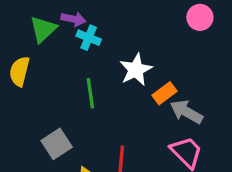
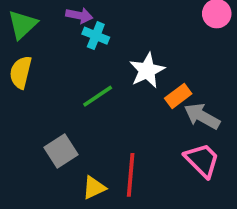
green triangle: (43, 29) -> (22, 25), moved
green line: (90, 93) -> (98, 96), turned 64

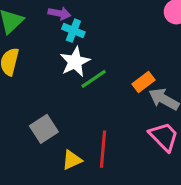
white star: (147, 70) -> (75, 62), moved
green line: (98, 96) -> (94, 79), moved

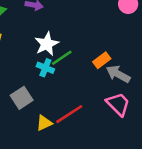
cyan cross: (73, 31) -> (45, 68), moved
red line: (103, 149) -> (69, 114), turned 52

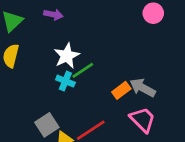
orange rectangle: (102, 60) -> (121, 90), moved
gray square: (22, 98) -> (47, 125), moved

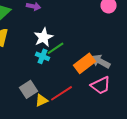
orange rectangle: (121, 90) -> (85, 63), size x1.5
pink trapezoid: (143, 120) -> (101, 85), turned 110

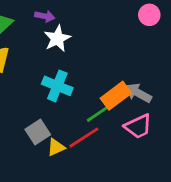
white star: (44, 37) -> (57, 39), moved
green line: (56, 48) -> (98, 114), moved
cyan cross: (43, 56) -> (57, 86), size x1.5

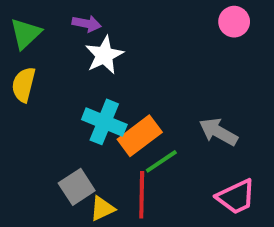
orange rectangle: (116, 96) -> (140, 136), moved
pink trapezoid: (138, 126) -> (236, 197), moved
red line: (84, 138) -> (142, 195), turned -56

